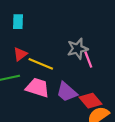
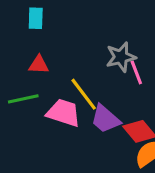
red triangle: (20, 54) -> (39, 65), turned 40
yellow line: (41, 64) -> (84, 94), moved, turned 30

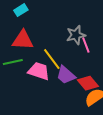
cyan rectangle: (36, 18) -> (21, 10), turned 56
red triangle: (39, 65) -> (23, 40), size x1.6

